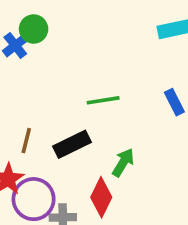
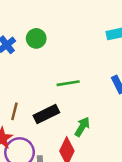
green circle: (34, 29) -> (36, 38), moved

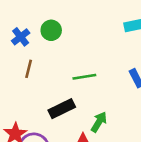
brown line: (14, 111) -> (29, 69), moved

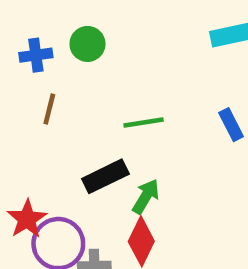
blue cross: (21, 37) -> (36, 55), turned 30
green arrow: (99, 122) -> (146, 196), moved

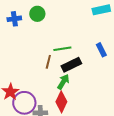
brown line: (49, 109) -> (48, 62), moved
black rectangle: (105, 176) -> (71, 65), moved

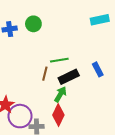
blue rectangle: (101, 50) -> (98, 69), moved

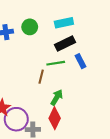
cyan rectangle: (100, 20) -> (64, 23), moved
blue rectangle: (98, 69) -> (81, 61), moved
black rectangle: (69, 77) -> (65, 43), moved

